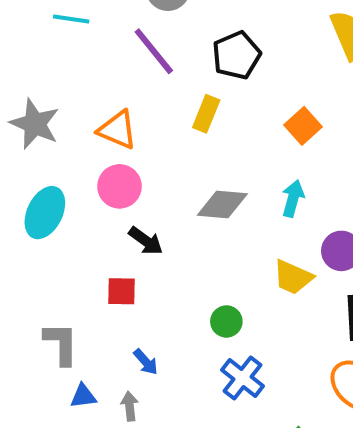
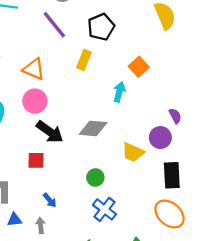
cyan arrow: (293, 198) -> (119, 92), moved
gray diamond: (222, 205) -> (93, 128), moved
black arrow: (146, 241) -> (50, 132), size x1.4

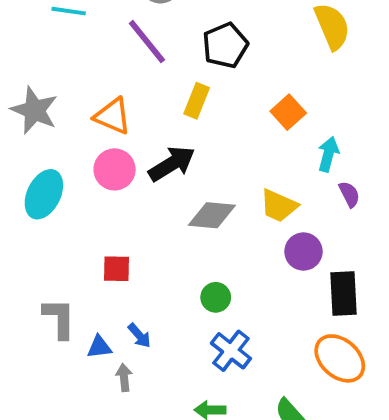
cyan arrow: (119, 92) -> (328, 154), moved
black arrow: (50, 132) -> (172, 164), moved, turned -68
purple circle: (160, 138) -> (303, 252), moved
yellow trapezoid: (133, 152) -> (279, 206), moved
blue triangle: (14, 220) -> (99, 347), moved

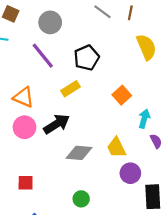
yellow rectangle: (197, 101) -> (70, 89), turned 36
yellow trapezoid: (279, 206) -> (116, 148), turned 40

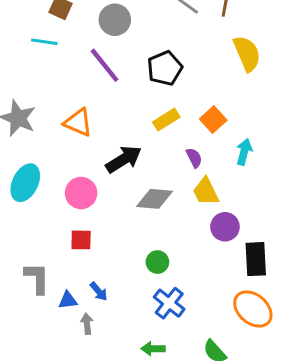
yellow rectangle: (70, 89) -> (166, 120), moved
pink circle: (24, 127) -> (81, 193), moved
purple semicircle: (156, 141) -> (194, 158), moved

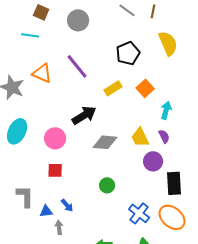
purple line: (105, 65) -> (77, 66), moved
black pentagon: (165, 68) -> (128, 53), moved
orange triangle: (78, 123) -> (42, 73), moved
purple semicircle: (194, 158) -> (164, 136), moved
blue cross: (169, 303) -> (139, 213), moved

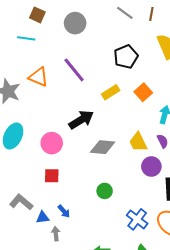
gray L-shape: (25, 196) -> (21, 202), turned -50

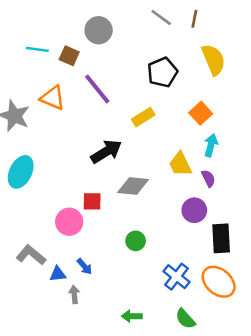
brown square: (37, 15) -> (69, 56), moved
orange square: (143, 92) -> (201, 113), moved
yellow trapezoid: (138, 142) -> (180, 164), moved
pink circle: (52, 143) -> (69, 222), moved
red square: (52, 176) -> (92, 201), moved

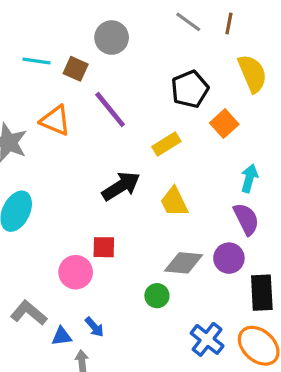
orange square: (201, 113) -> (224, 124), moved
yellow trapezoid: (180, 164) -> (174, 202), moved
purple semicircle: (208, 178) -> (246, 219), size x1.5
gray diamond: (133, 186) -> (184, 263), moved

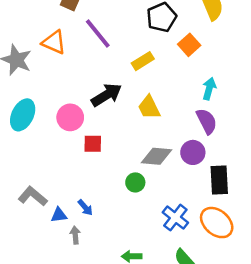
pink circle: (76, 272) -> (70, 117), moved

